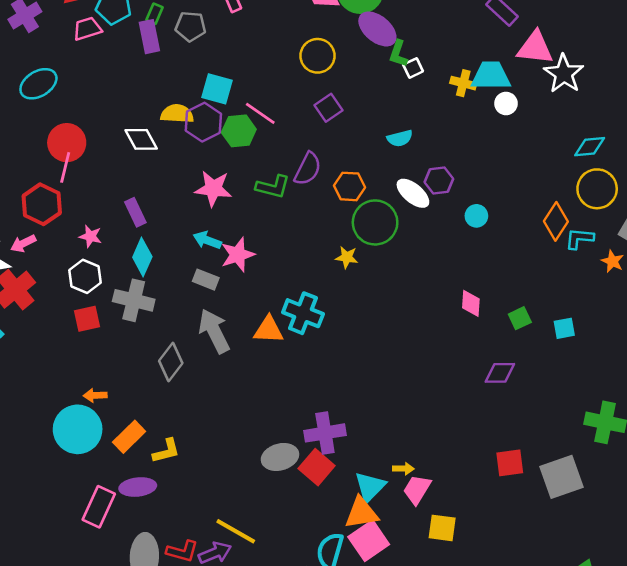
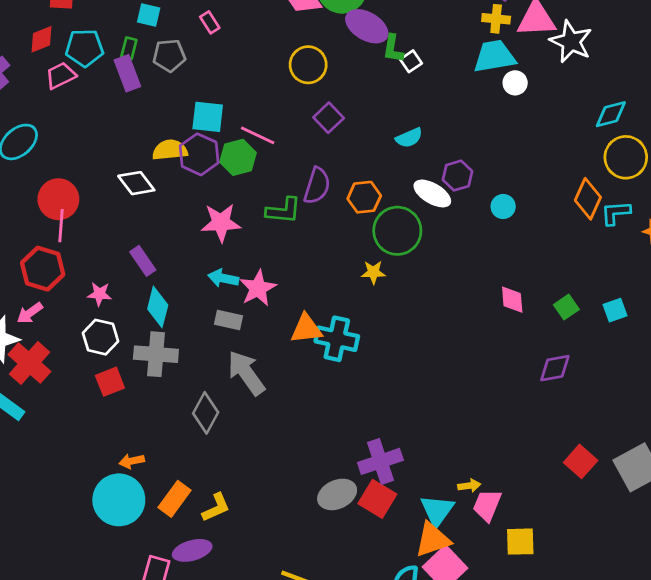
yellow cross: (463, 83) -> (496, 19), moved
orange triangle: (269, 330) -> (306, 329), moved
red square: (510, 463) -> (581, 461), turned -32

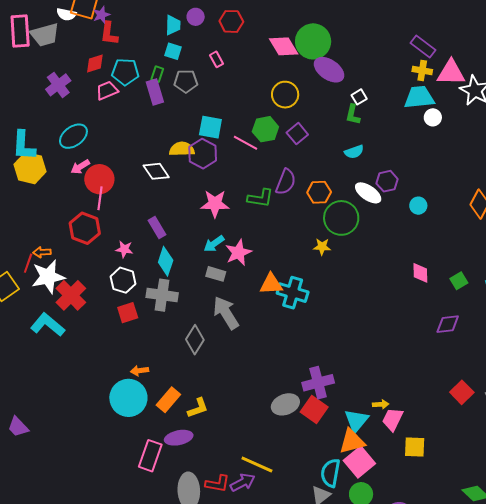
green L-shape: (393, 49) -> (353, 115), moved
green hexagon: (238, 157) -> (265, 129), moved
cyan arrow: (223, 278) -> (214, 244), turned -50
pink arrow: (30, 313) -> (80, 167), moved

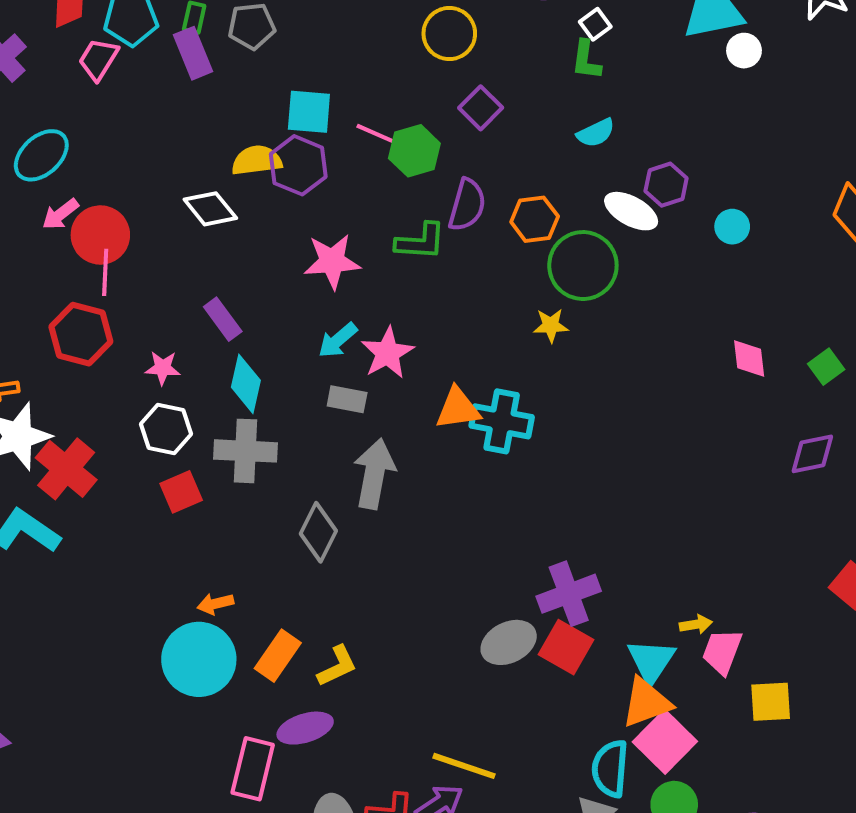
pink trapezoid: (107, 90) -> (98, 59), turned -30
green hexagon: (265, 129) -> (414, 151), moved
gray arrow: (226, 313) -> (374, 474), turned 48

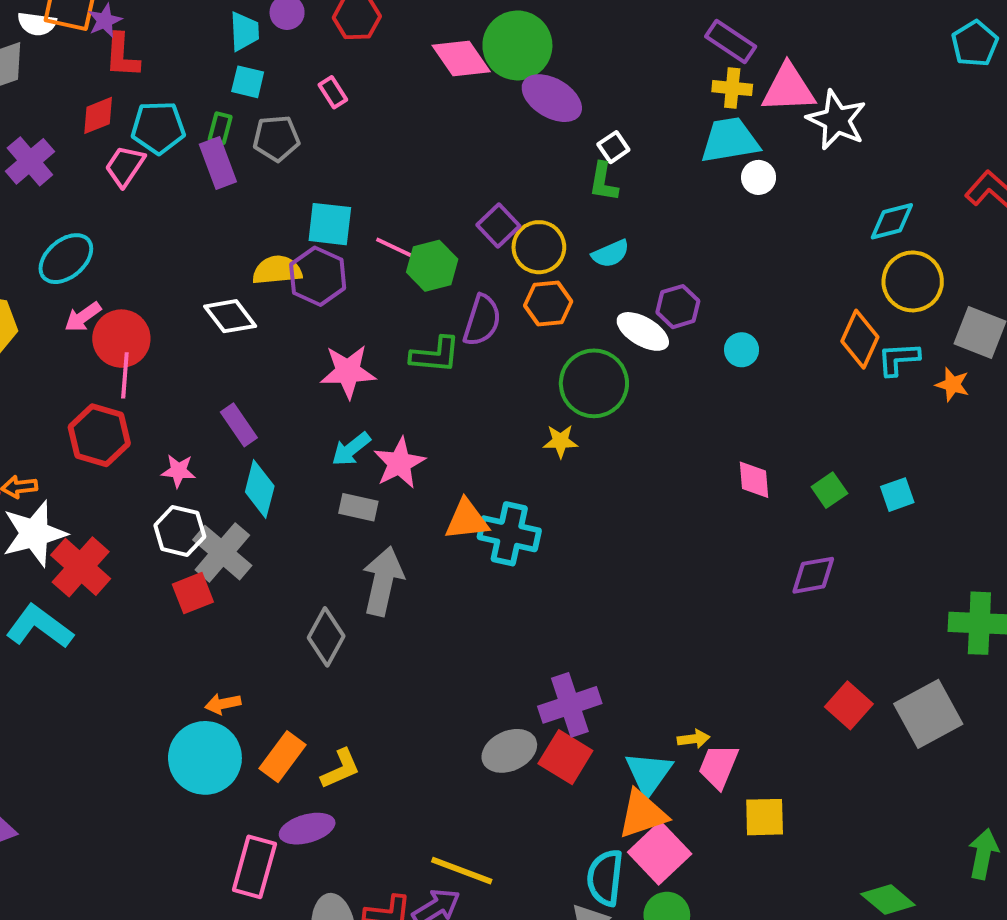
yellow circle: (449, 34) -> (539, 247), moved
orange hexagon: (535, 219) -> (548, 303), moved
gray cross: (245, 451) -> (222, 553), moved, turned 36

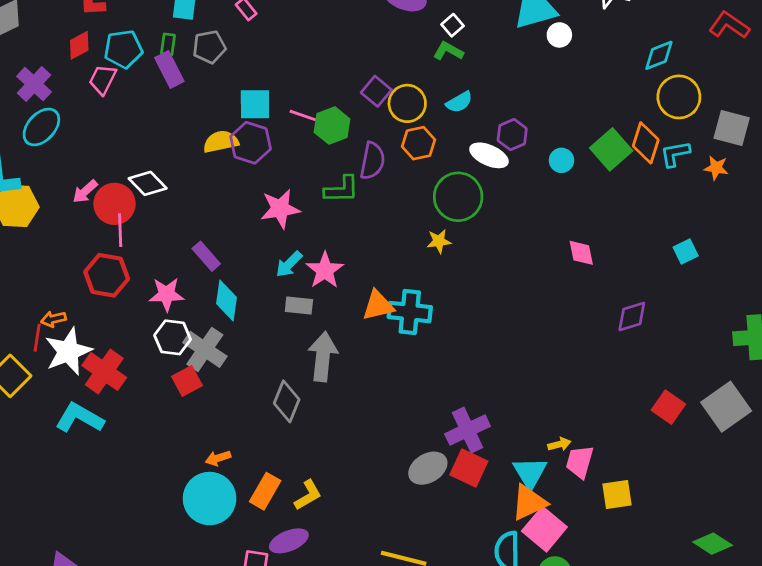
green L-shape: (603, 182) -> (448, 51), turned 116
cyan ellipse: (66, 259) -> (41, 127), moved
white diamond: (230, 316) -> (148, 183), moved
pink star: (178, 471) -> (167, 294), size x1.4
green square: (829, 490) -> (611, 149), moved, size x1.6

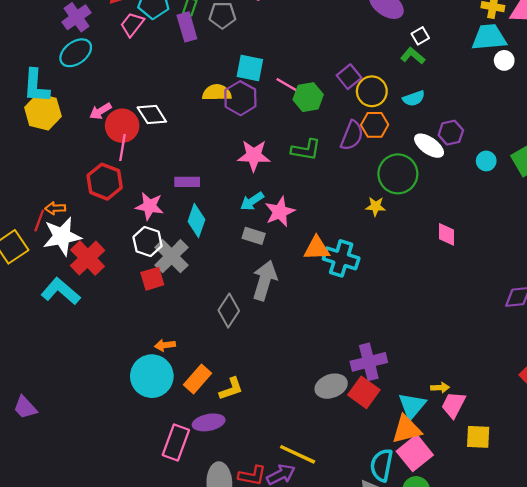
purple semicircle: (372, 161) -> (352, 135), moved
pink diamond: (581, 253) -> (447, 234), moved
purple rectangle: (206, 256) -> (187, 182), turned -60

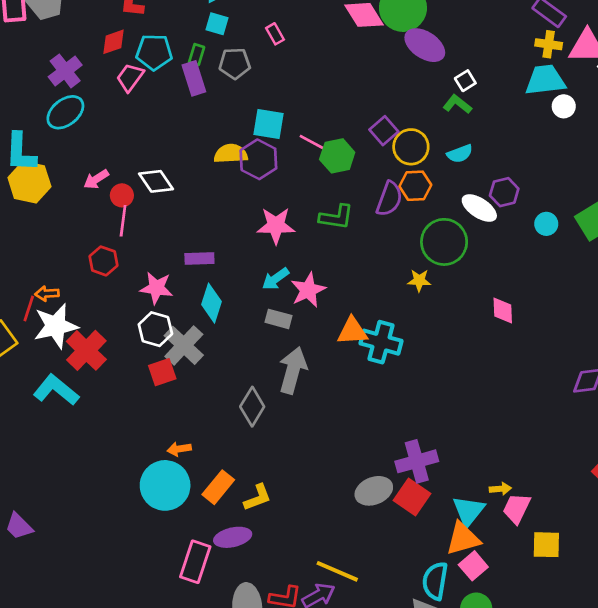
red circle: (122, 126) -> (122, 195), size x0.6
red hexagon: (105, 182) -> (103, 261), size x0.7
pink square: (415, 453) -> (473, 566), size x0.7

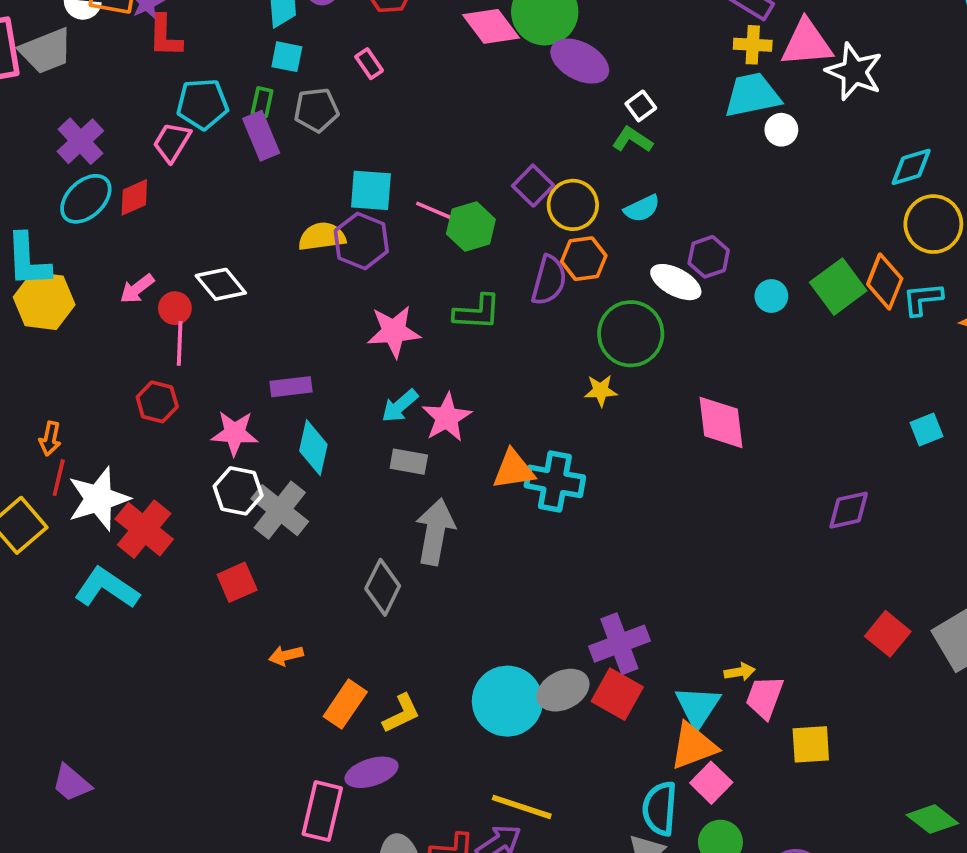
red diamond: (113, 42) -> (134, 197), moved
orange arrow: (47, 294) -> (50, 439), moved, turned -70
pink diamond: (503, 311) -> (721, 422), size x1.5
red square: (162, 372) -> (237, 582), moved
cyan circle: (165, 485) -> (507, 701), moved

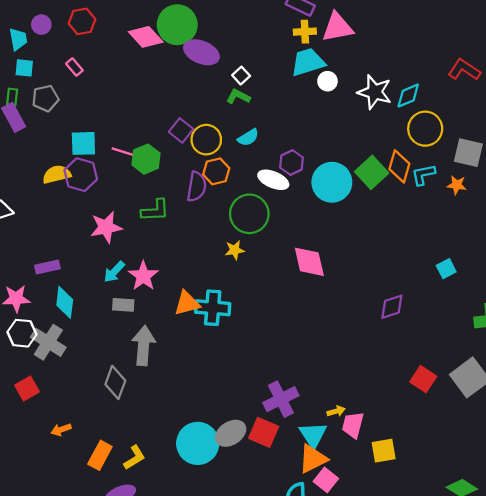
white star: (854, 72) -> (375, 92), moved
cyan circle: (771, 296) -> (332, 182), size x2.0
cyan square: (926, 429) -> (446, 269), moved
purple cross: (619, 644) -> (281, 399), moved

